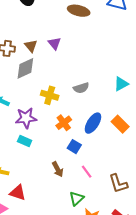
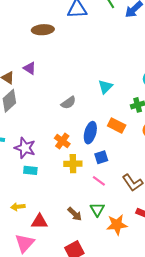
yellow cross: (50, 95) -> (73, 164), moved
purple star: (26, 118) -> (25, 148), turned -30
blue square: (74, 147) -> (101, 157), moved, turned -32
brown arrow: (58, 169) -> (75, 214), moved

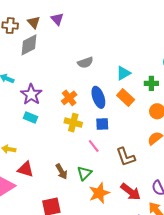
cyan triangle: (105, 87) -> (123, 73), moved
blue ellipse: (90, 133) -> (98, 97), turned -50
orange star: (117, 225) -> (99, 193), turned -30

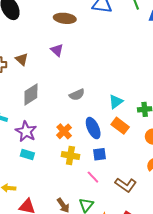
purple triangle: (57, 19) -> (57, 50), moved
gray diamond: (29, 45) -> (31, 95), moved
brown L-shape: (126, 157) -> (126, 185), turned -30

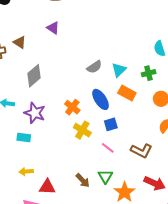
gray semicircle: (77, 95) -> (94, 67), moved
cyan rectangle: (27, 154) -> (24, 138), moved
yellow cross: (70, 156) -> (82, 130), turned 30

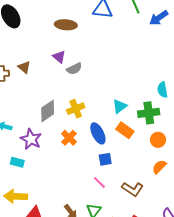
gray semicircle: (94, 67) -> (74, 69), moved
green cross: (149, 73) -> (149, 113), size x1.5
gray diamond: (34, 76) -> (48, 111), moved
yellow cross: (82, 130) -> (76, 109), moved, turned 30
yellow arrow: (26, 171) -> (16, 196), size x1.6

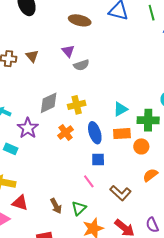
orange rectangle: (125, 130) -> (122, 134), turned -48
orange circle: (158, 140) -> (141, 146), moved

